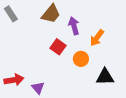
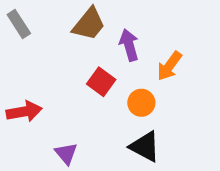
black triangle: (105, 77) -> (145, 146), moved, turned 30
red arrow: (14, 80) -> (24, 112), moved

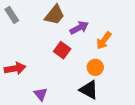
purple arrow: (129, 45) -> (79, 28), turned 78
orange circle: (141, 103) -> (95, 67), moved

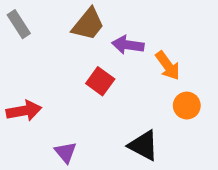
purple arrow: (79, 28) -> (128, 45), turned -144
orange arrow: (104, 41) -> (168, 66), turned -72
orange circle: (95, 67) -> (187, 106), moved

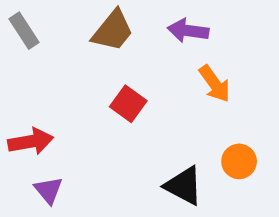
purple arrow: (128, 45) -> (188, 31), moved
orange circle: (187, 106) -> (239, 161), moved
purple triangle: (66, 152) -> (48, 190), moved

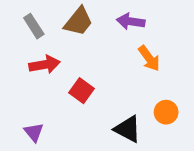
gray rectangle: (24, 31) -> (34, 26), moved
red square: (128, 104) -> (81, 91), moved
red arrow: (31, 141) -> (45, 65), moved

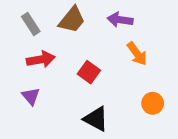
red square: (81, 91) -> (89, 72), moved
black triangle: (128, 129) -> (96, 119), moved
purple triangle: (34, 132) -> (31, 96), moved

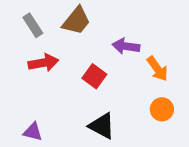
purple arrow: (120, 20) -> (126, 46), moved
orange arrow: (137, 54) -> (157, 69), moved
purple triangle: (31, 96) -> (33, 132), moved, turned -36

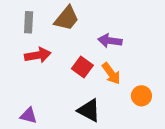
gray rectangle: (33, 25) -> (29, 22), turned 36
orange arrow: (157, 69) -> (111, 74), moved

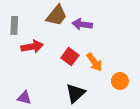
gray rectangle: (29, 22) -> (14, 25), moved
purple arrow: (110, 41) -> (82, 24), moved
black triangle: (89, 110) -> (75, 93), turned 50

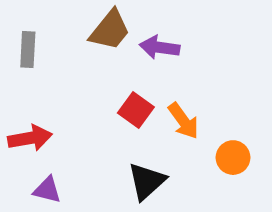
red arrow: (32, 47) -> (30, 138), moved

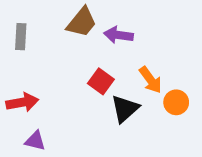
orange arrow: (183, 121) -> (151, 80), moved
orange circle: (233, 158) -> (176, 102), moved
black triangle: (147, 181) -> (125, 109), moved

